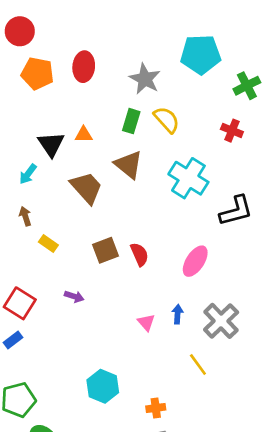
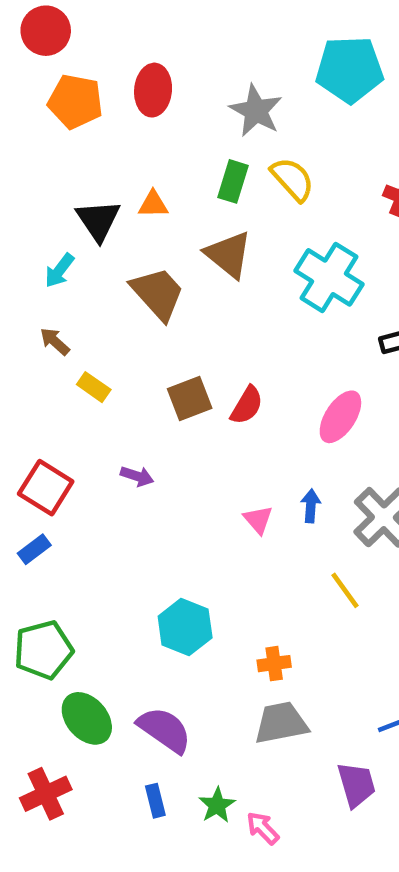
brown arrow: (25, 216) -> (55, 341), turned -30
red semicircle: (139, 254) -> (247, 405), turned 55

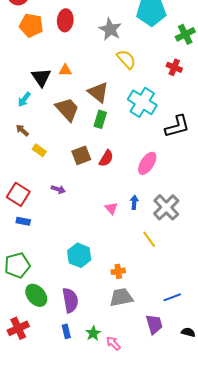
green rectangle: (233, 181) -> (100, 119), moved
blue rectangle: (34, 549) -> (23, 221), moved, turned 48
purple semicircle: (164, 730) -> (70, 300), turned 45

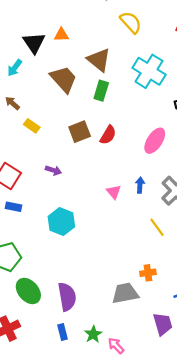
cyan hexagon: (79, 255) -> (61, 222), moved
orange cross: (118, 271) -> (148, 273), moved

